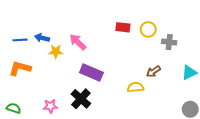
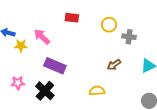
red rectangle: (123, 27) -> (72, 18), moved
yellow semicircle: (136, 87) -> (97, 91), moved
pink star: (50, 106) -> (18, 83), moved

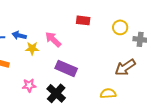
brown arrow: (114, 65) -> (125, 67), size x1.5

